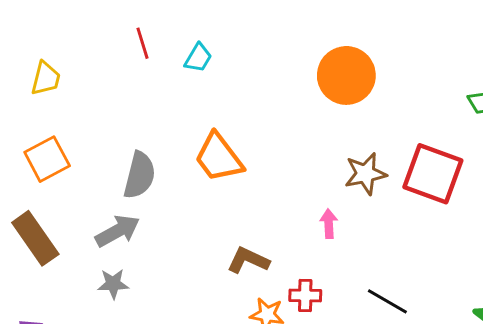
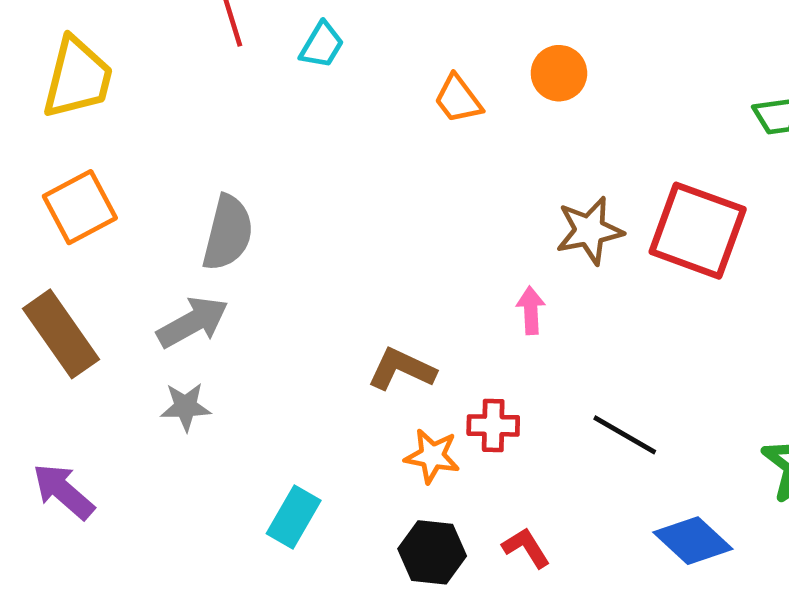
orange circle: (346, 75) -> (559, 73), size x0.6
yellow trapezoid: (46, 78) -> (77, 78), size x1.5
orange trapezoid: (219, 158) -> (458, 99), moved, size x0.6

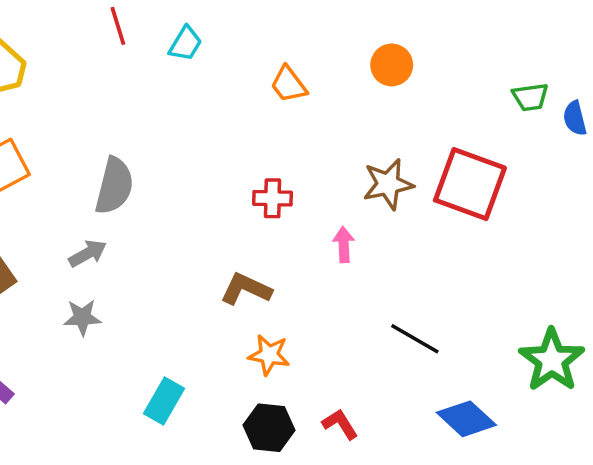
orange circle: (559, 73) -> (392, 65), moved
gray arrow: (193, 322) -> (88, 253), size x0.7
red cross: (493, 425) -> (273, 198), moved

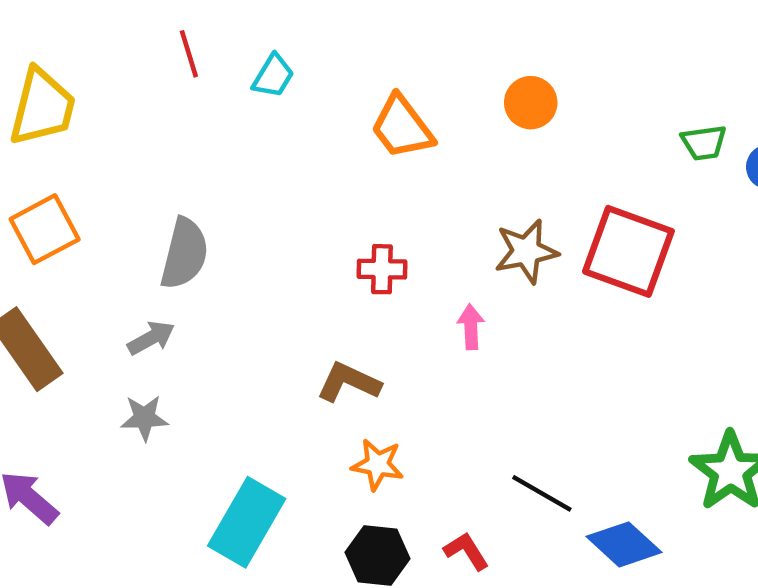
orange trapezoid: (289, 85) -> (402, 127), size x1.4
black line: (415, 339) -> (542, 493), moved
cyan rectangle: (164, 401) -> (247, 522), size x1.5

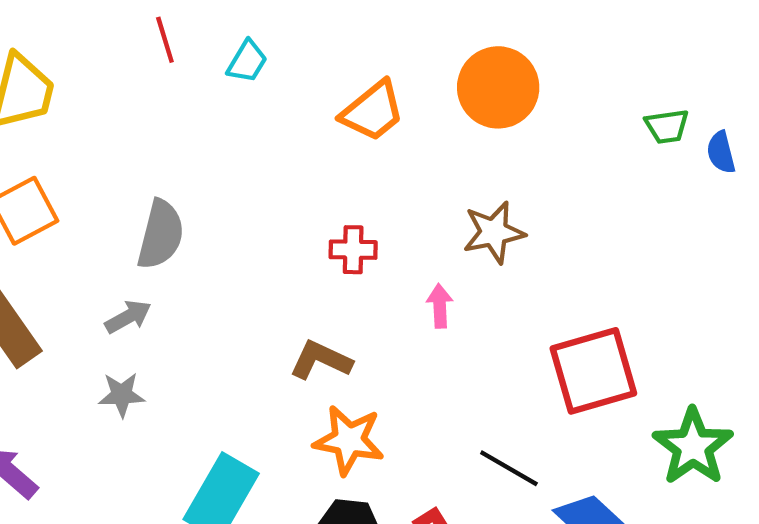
orange circle: (531, 103) -> (498, 87), size x1.6
orange trapezoid: (402, 127) -> (373, 111), turned -92
red square: (628, 251) -> (593, 371), moved, turned -36
orange star: (378, 464) -> (349, 440), size x1.4

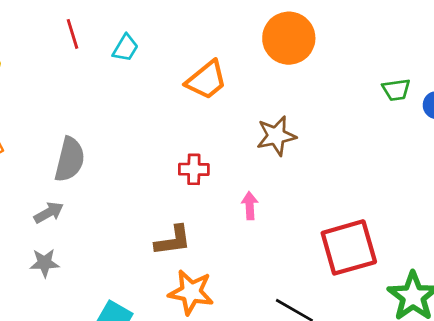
orange circle: (498, 87) -> (289, 38), moved
brown star: (494, 232) -> (276, 136), moved
brown L-shape: (321, 360) -> (173, 241), turned 147

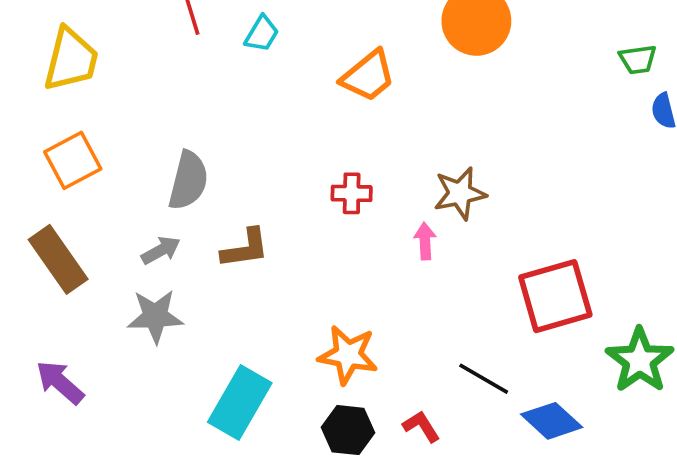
green trapezoid: (396, 90) -> (638, 59), moved
brown star: (276, 136) -> (460, 193), moved
brown L-shape: (173, 241) -> (245, 248), moved
gray star: (45, 263) -> (155, 316), size x1.4

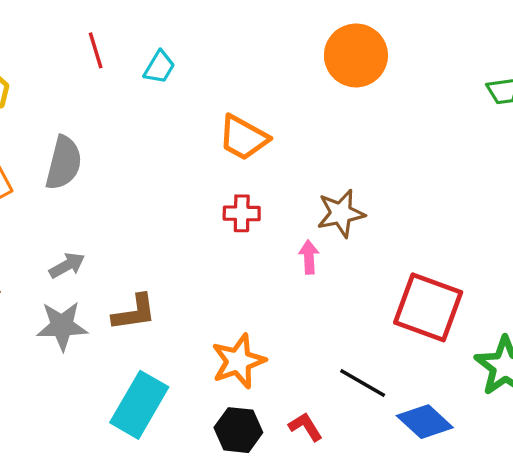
orange trapezoid: (368, 76) -> (243, 138), moved, turned 68
gray semicircle: (188, 181) -> (64, 163), moved
brown L-shape: (245, 248) -> (134, 312), moved
red square: (555, 296) -> (428, 307), turned 36
orange star: (348, 355) -> (238, 361), turned -30

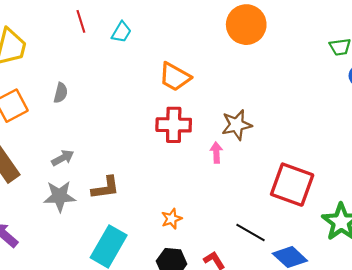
gray semicircle: (64, 163) -> (61, 93), size x0.6
red cross: (242, 213) -> (174, 125), size x1.5
orange star: (238, 361) -> (172, 219), size x0.6

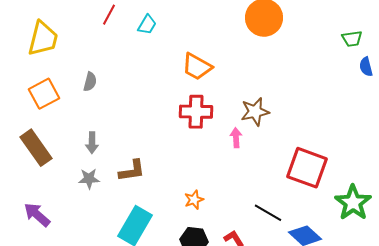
red line: (81, 21) -> (109, 15), turned 45
gray arrow: (63, 158) -> (92, 143), turned 120
gray star: (60, 196) -> (89, 179), size x0.7

